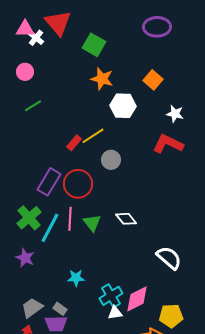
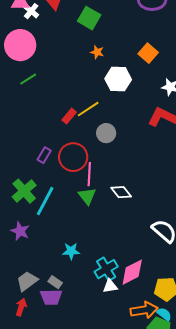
pink circle: (25, 72) -> (20, 45), size x1.8
orange star: (102, 79) -> (97, 52), size x0.6
purple rectangle: (49, 182) -> (44, 155), size x0.6
pink line: (70, 219) -> (89, 174), moved

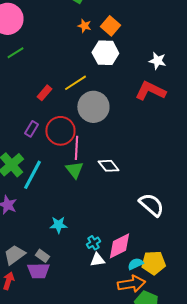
orange square: (148, 53) -> (110, 26), moved
red rectangle: (69, 116) -> (44, 93), moved
gray circle: (106, 133) -> (93, 107), size x1.6
cyan cross: (106, 269) -> (93, 243), size x0.6
cyan semicircle: (164, 314) -> (135, 264), moved, turned -63

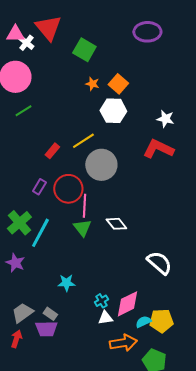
orange arrow: (131, 284) -> (123, 343), moved

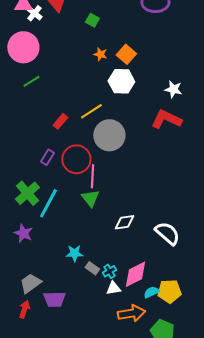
green square: (84, 50) -> (92, 20), size x0.6
white diamond: (116, 224) -> (124, 222), moved, turned -60
gray rectangle: (50, 314) -> (92, 268), moved

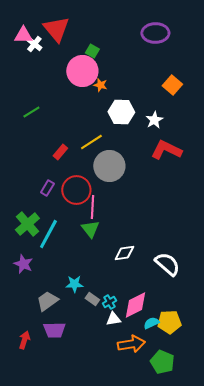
pink circle: (23, 47) -> (82, 71), moved
orange square: (126, 54) -> (172, 85), moved
white star: (173, 89) -> (154, 120), moved, turned 30
gray trapezoid: (30, 283) -> (47, 301), moved

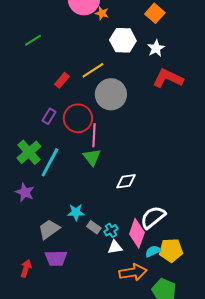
orange square: (172, 85) -> (155, 13), moved
white semicircle: (167, 264) -> (153, 217), moved, turned -80
pink diamond: (135, 305) -> (137, 233), turned -44

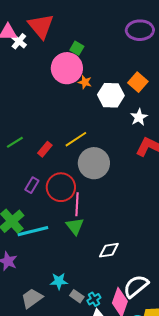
green line: (33, 40) -> (15, 142), moved
white hexagon: (123, 40) -> (111, 95), moved
cyan line: (50, 162) -> (33, 231), turned 48

